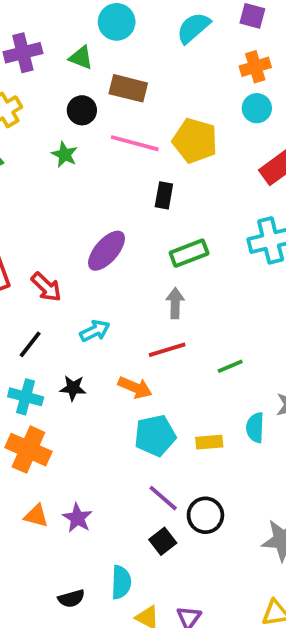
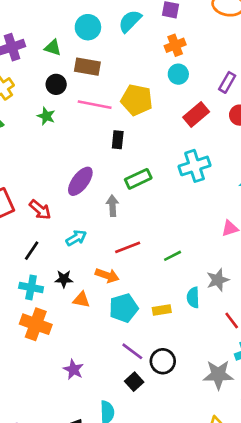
cyan circle: (117, 22) -> (88, 27), moved
gray arrow: (175, 303) -> (112, 206), moved
orange triangle: (36, 516) -> (81, 300), moved

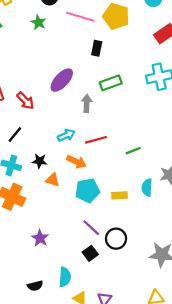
cyan arrow: (76, 238) -> (66, 135), moved

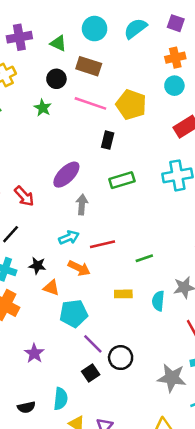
gray arrow: (87, 103) -> (82, 205), moved
cyan pentagon: (87, 191) -> (74, 313), moved
yellow rectangle: (119, 195) -> (123, 294), moved

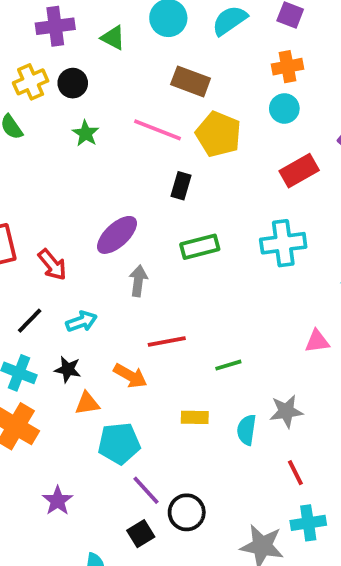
brown rectangle: (89, 66) -> (191, 81), moved
black circle: (56, 79) -> (73, 83), moved
cyan arrow: (69, 237) -> (81, 322), moved
orange triangle: (51, 288) -> (87, 403), turned -30

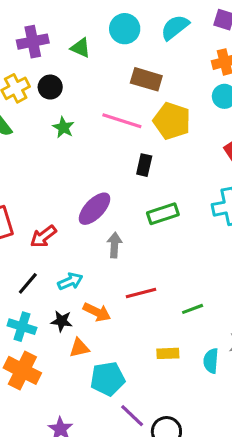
red arrow: (52, 265) -> (43, 236), turned 96
orange arrow: (130, 376) -> (97, 312), moved

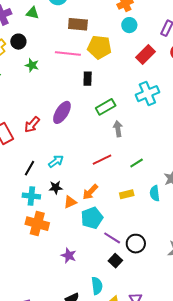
red arrow: (43, 236) -> (32, 125), moved
gray arrow: (114, 245) -> (118, 129), moved
orange arrow: (97, 312) -> (90, 192), moved, turned 120

